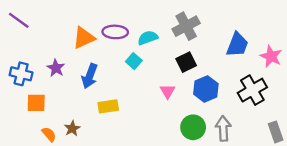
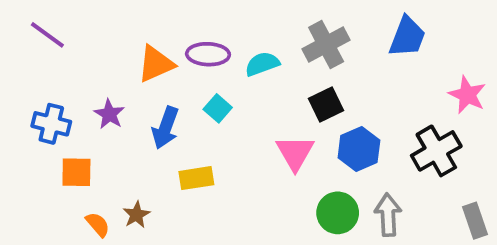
blue trapezoid: (237, 45) -> (407, 37), moved
cyan square: (134, 61) -> (218, 108), moved
pink triangle: (168, 91) -> (295, 153), size x1.5

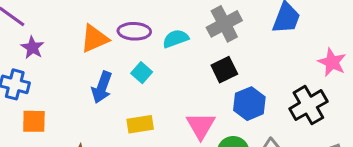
purple star: (109, 114) -> (32, 48), moved
pink triangle: (295, 153) -> (201, 126), moved
yellow rectangle: (196, 178) -> (140, 124), moved

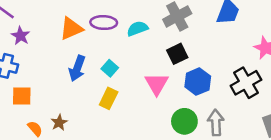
cyan square: (142, 73) -> (110, 68), moved
yellow rectangle: (140, 124) -> (109, 98), turned -55
pink triangle: (201, 126) -> (157, 84), moved

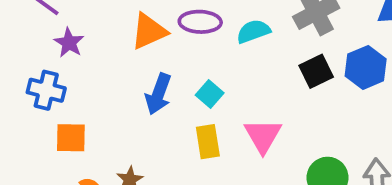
blue hexagon: (198, 82) -> (366, 67), moved
pink triangle: (157, 84) -> (263, 136), moved
yellow rectangle: (109, 98) -> (208, 142), turned -35

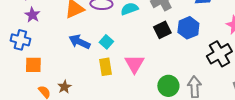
blue arrow: (158, 94) -> (79, 42), turned 95

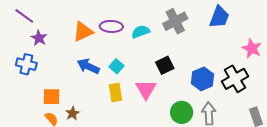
blue hexagon: (188, 28) -> (203, 79), moved
black square: (162, 30) -> (165, 65), moved
orange square: (33, 65) -> (52, 97), moved

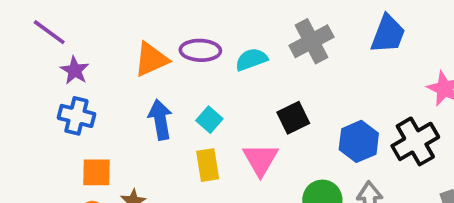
blue cross: (26, 64) -> (76, 116), moved
blue arrow: (88, 66) -> (160, 120), turned 55

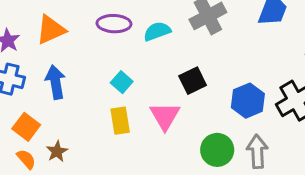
orange triangle: (151, 59) -> (51, 30), moved
blue arrow: (160, 120) -> (55, 82), moved
orange square: (97, 172) -> (26, 127), turned 36

